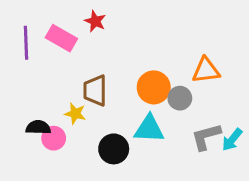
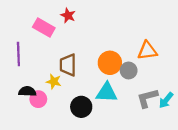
purple line: (26, 43) -> (18, 54), moved

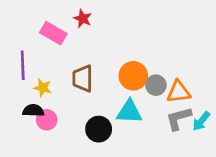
orange triangle: (147, 51) -> (179, 92), moved
yellow star: (54, 81) -> (43, 88), moved

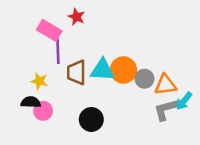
purple line: (23, 65) -> (58, 50), moved
cyan triangle: (129, 112) -> (102, 70), moved
cyan arrow: (201, 121) -> (184, 101), moved

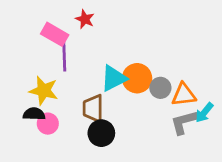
cyan triangle: (102, 70) -> (114, 78), turned -30
brown trapezoid: (76, 72) -> (93, 108), moved
yellow star: (39, 81) -> (44, 91), size x1.5

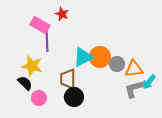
black semicircle: (34, 114) -> (25, 83), turned 42
pink circle: (48, 124) -> (39, 98), moved

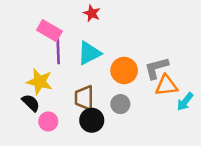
red star: (62, 14) -> (92, 13), moved
cyan triangle: (83, 57) -> (89, 53), moved
gray circle: (117, 64) -> (120, 104), moved
gray L-shape: (134, 89) -> (156, 68), moved

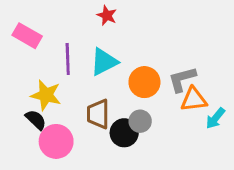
pink rectangle: (49, 31) -> (27, 36), moved
black circle: (92, 120) -> (124, 133), moved
pink circle: (48, 121) -> (56, 141), size x1.5

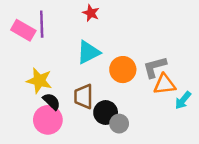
purple line: (68, 59) -> (42, 24), moved
black semicircle: (36, 120) -> (52, 101), moved
gray circle: (140, 121) -> (119, 124), moved

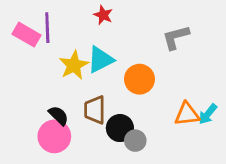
gray L-shape: (155, 67) -> (176, 37), moved
yellow star: (39, 81) -> (74, 65), moved, turned 30
orange triangle: (165, 84) -> (187, 114), moved

